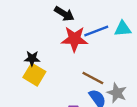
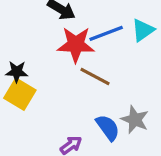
cyan triangle: (123, 29) -> (143, 30), turned -30
brown line: (93, 78) -> (95, 76), moved

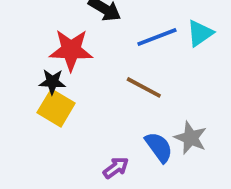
red star: (76, 45) -> (71, 50), moved

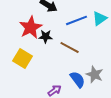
red star: (71, 50) -> (31, 27), turned -30
black star: (52, 82) -> (46, 36), moved

